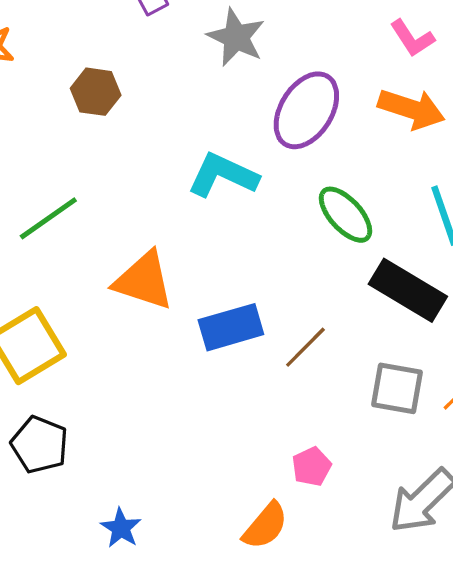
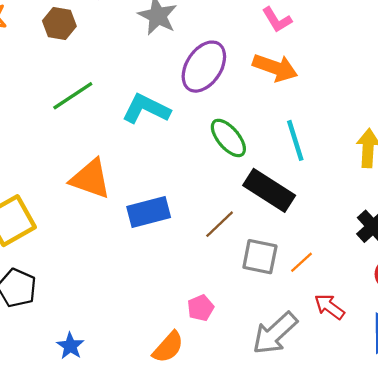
brown hexagon: (96, 92) -> (59, 23), moved
green line: (48, 218) -> (73, 96), moved
brown line: (305, 347) -> (220, 224), moved

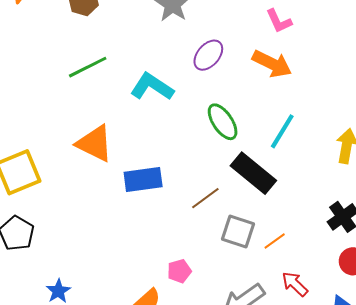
purple ellipse: (204, 67) -> (208, 55), size x0.7
cyan line: (295, 140) -> (282, 131), turned 42

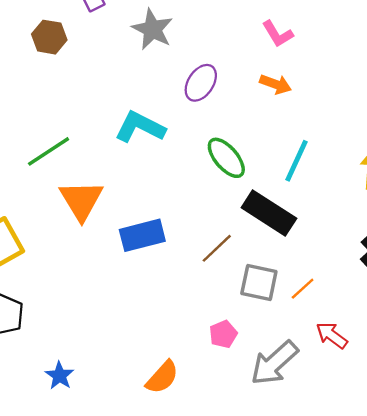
orange arrow: (272, 64) -> (276, 84), size x0.7
green line: (88, 67) -> (49, 151), moved
orange triangle: (95, 143) -> (81, 200), turned 39
pink pentagon: (179, 271) -> (223, 334), moved

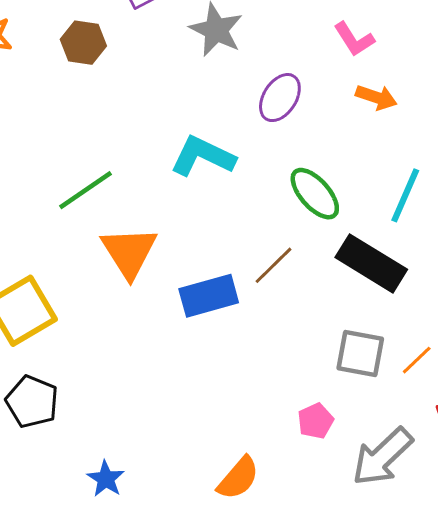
pink L-shape: (278, 34) -> (354, 39), moved
brown line: (217, 248) -> (274, 265), moved

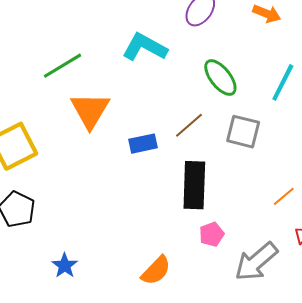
black rectangle: (371, 263) -> (194, 185), moved, turned 57
blue rectangle: (209, 296) -> (143, 144), size x0.7
gray square: (360, 353) -> (243, 132), moved

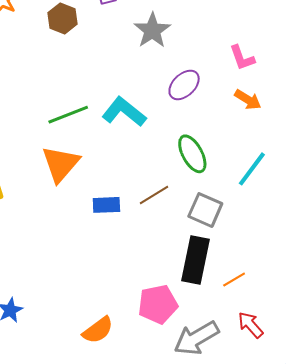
green line: (62, 66) -> (68, 115), moved
black rectangle: (194, 185) -> (196, 260), moved
pink pentagon: (212, 234) -> (158, 304), size x1.6

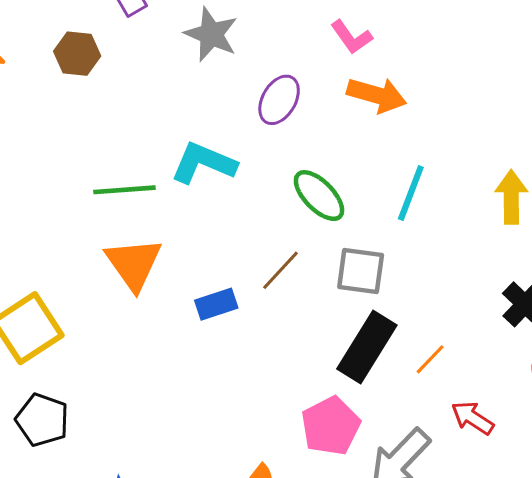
orange arrow: (248, 100) -> (377, 95), size x1.4
green line: (68, 115) -> (124, 190), turned 33
black rectangle: (196, 260) -> (367, 347), turned 36

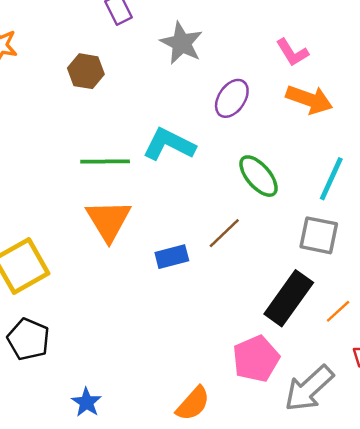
brown hexagon: (77, 54) -> (86, 71), moved
gray square: (361, 271) -> (319, 235), moved

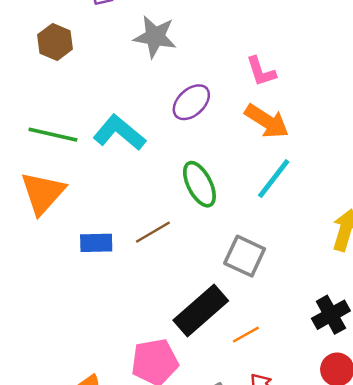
gray star: (182, 43) -> (155, 37), turned -30
cyan line: (331, 179) -> (274, 179), moved

